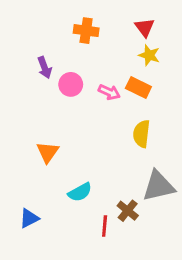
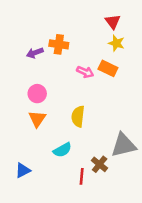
orange cross: (86, 31) -> (59, 44), moved
purple arrow: (45, 68) -> (35, 53), turned 91
pink circle: (71, 84) -> (37, 94), moved
yellow semicircle: (142, 134) -> (78, 116), moved

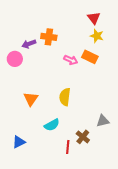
pink circle: (37, 94) -> (15, 59), moved
gray triangle: (124, 145) -> (103, 121), size x0.6

